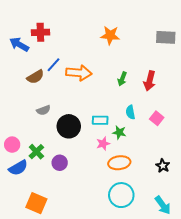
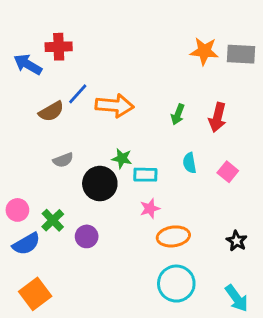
orange star: (110, 35) -> (204, 51), moved
green star: (119, 132) -> (122, 159), moved
orange square: (36, 203) -> (35, 294), moved, turned 30

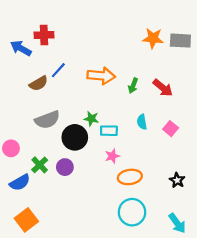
orange arrow: (115, 106) -> (101, 76), moved
red arrow: (217, 117) -> (163, 88), turned -65
gray semicircle: (63, 160) -> (47, 120), size x1.6
pink circle: (17, 210) -> (11, 148), moved
purple circle: (87, 236) -> (65, 167), moved

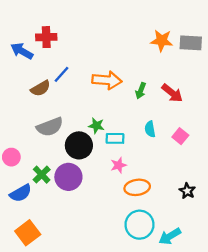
purple circle: (65, 167) -> (68, 177), size x1.5
cyan arrow: (177, 223) -> (170, 236), moved, turned 95

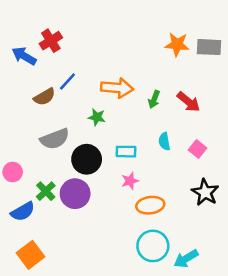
red cross: (46, 37) -> (51, 41), turned -30
green star: (96, 126) -> (97, 117), moved
black star: (187, 191) -> (205, 192), moved, size x1.5

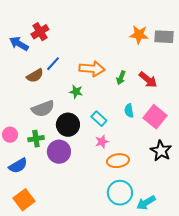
pink square: (197, 149) -> (155, 117), size x1.6
cyan rectangle: (126, 152) -> (99, 119), turned 42
green cross: (46, 191) -> (36, 139), moved, turned 35

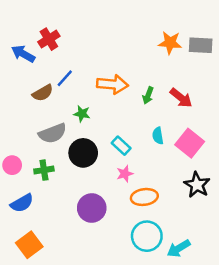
green star: (76, 92) -> (82, 114), moved
purple circle: (59, 152) -> (92, 208), moved

